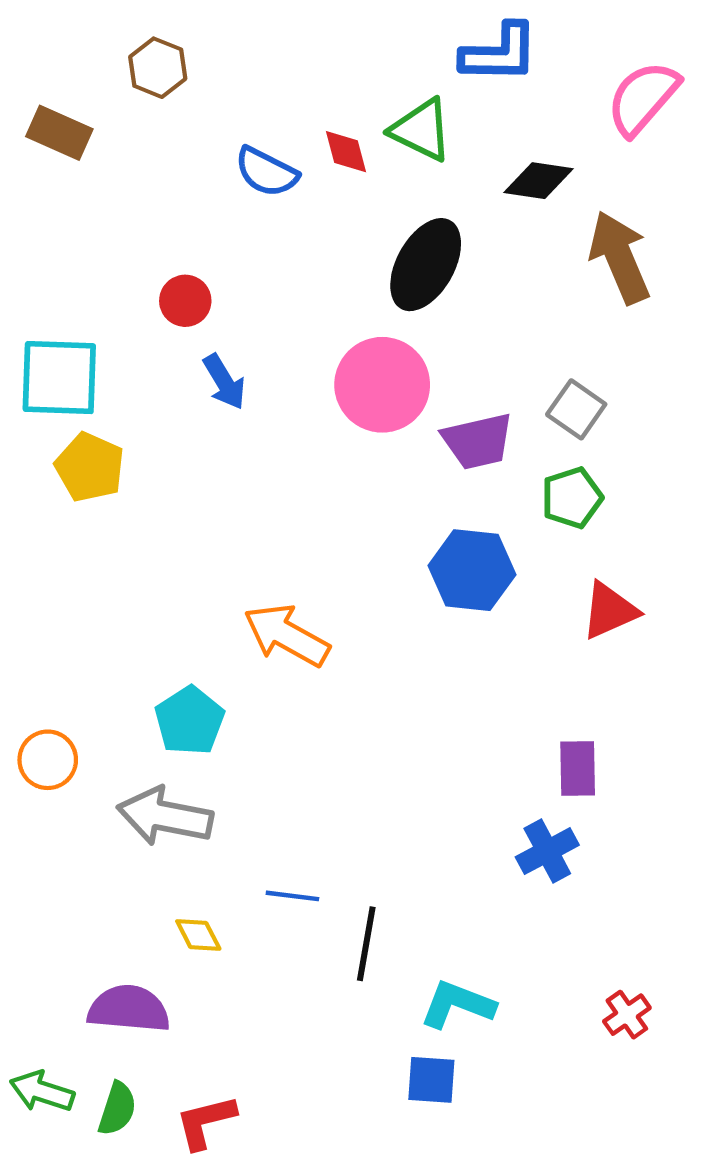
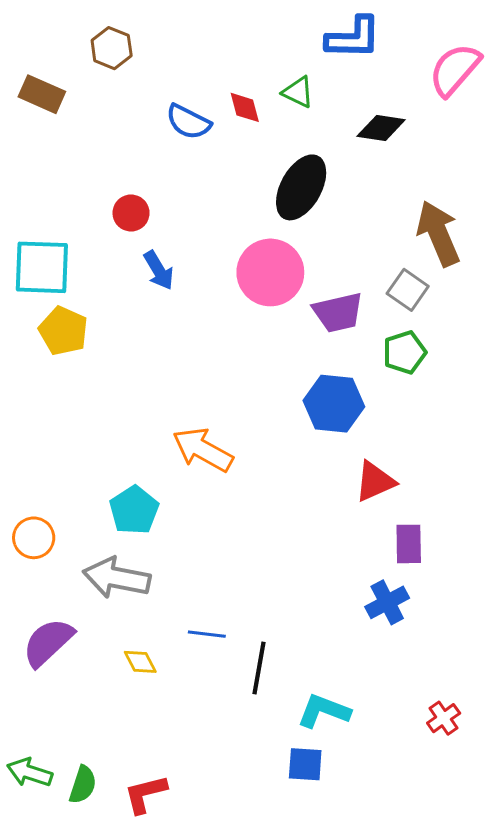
green triangle: (421, 130) -> (298, 92), size x0.7
brown arrow: (620, 257) -> (438, 234), moved
red triangle: (610, 611) -> (375, 481), moved
purple semicircle: (129, 1009) -> (48, 642), moved, turned -48

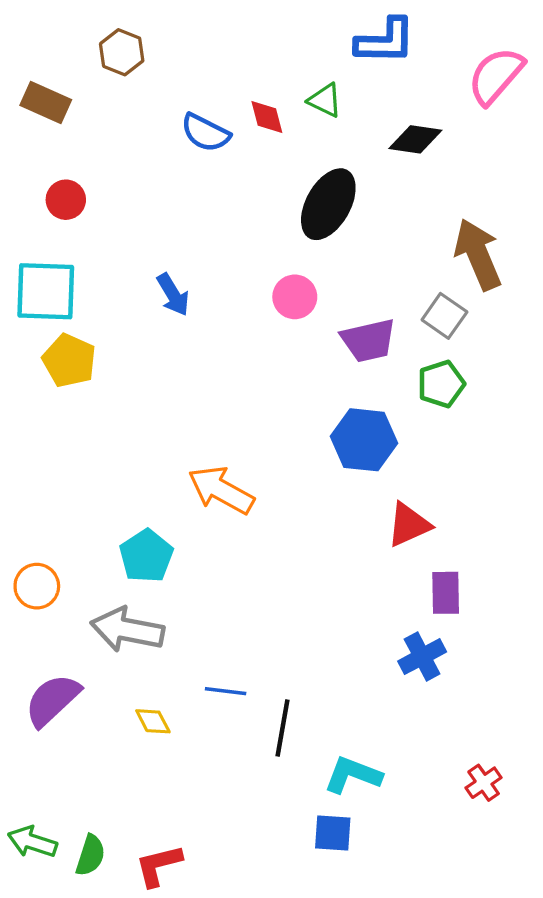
red circle: (131, 213) -> (66, 200), moved
pink circle: (270, 272) -> (295, 297), size x0.6

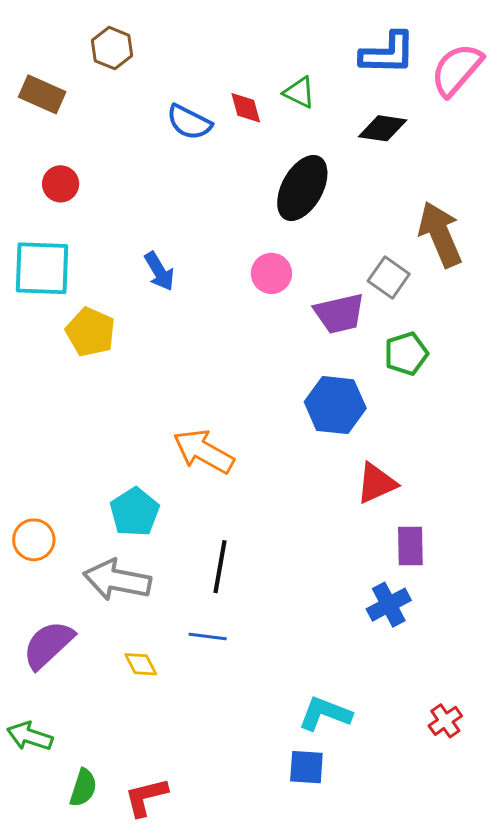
blue L-shape: (385, 41) -> (388, 53), moved
gray square: (444, 316) -> (389, 277), moved
yellow pentagon: (69, 361) -> (90, 332), moved
black line: (283, 728) -> (220, 567), moved
green arrow: (32, 842) -> (30, 736), moved

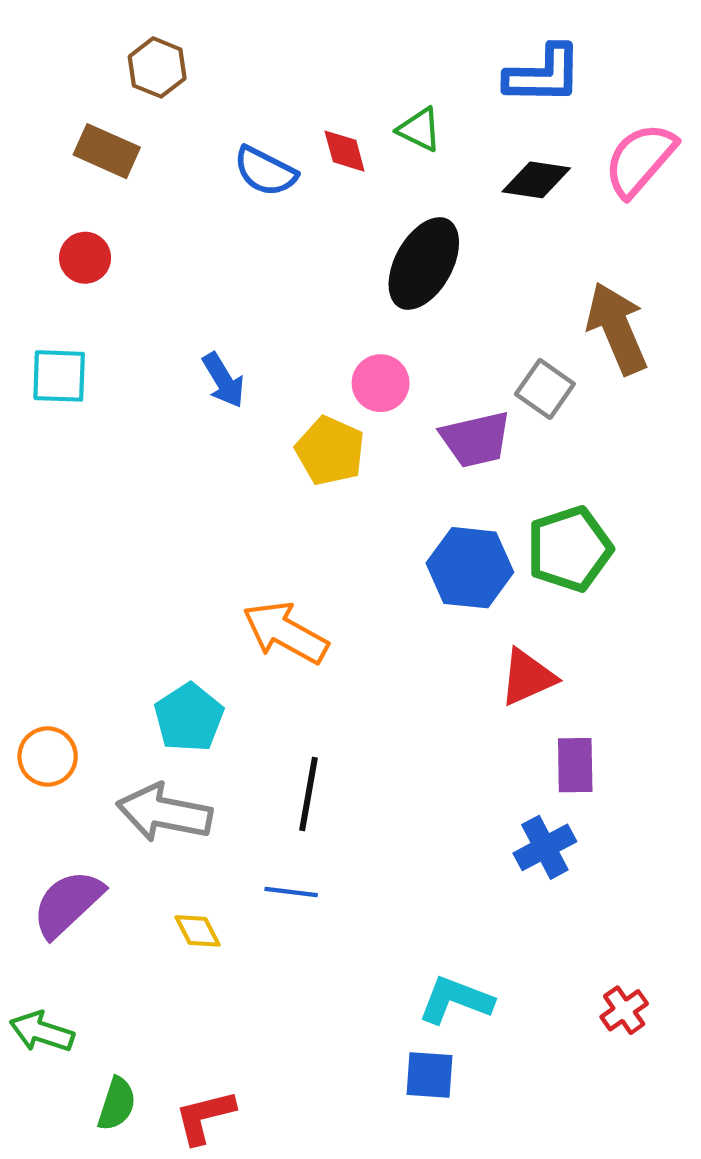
pink semicircle: (457, 70) -> (640, 160), moved
brown rectangle: (42, 94) -> (107, 151), moved
cyan square: (42, 268) -> (59, 376), size x0.7
yellow pentagon: (90, 332) -> (330, 451), moved
green pentagon: (406, 354) -> (569, 549), moved, size x1.4

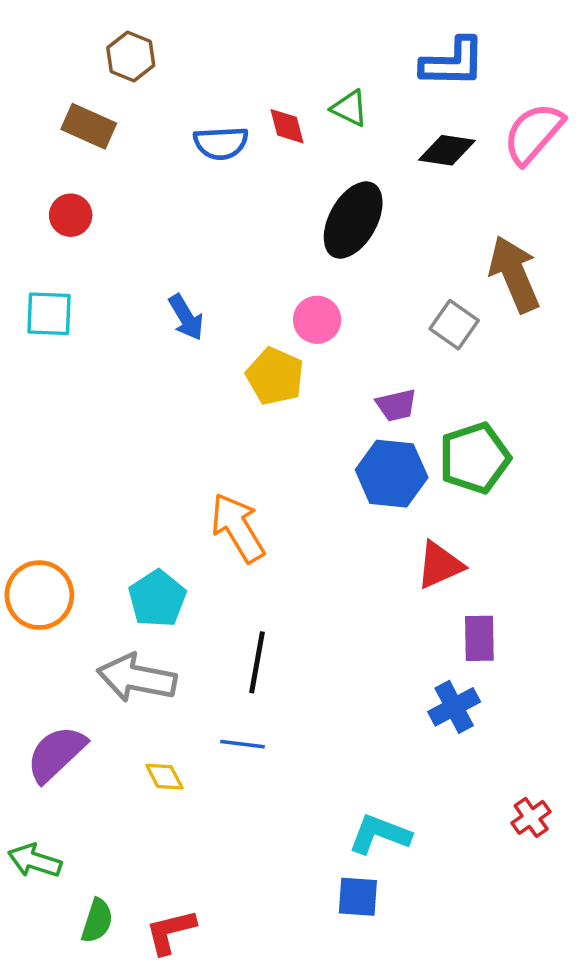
blue semicircle: (265, 171) -> (221, 143), turned -30
purple trapezoid: (476, 439) -> (396, 405), moved, size x0.7
orange arrow: (285, 633) -> (238, 528), turned 30
orange circle: (48, 757) -> (39, 595), moved, size x1.4
red cross: (624, 1010) -> (531, 817), moved

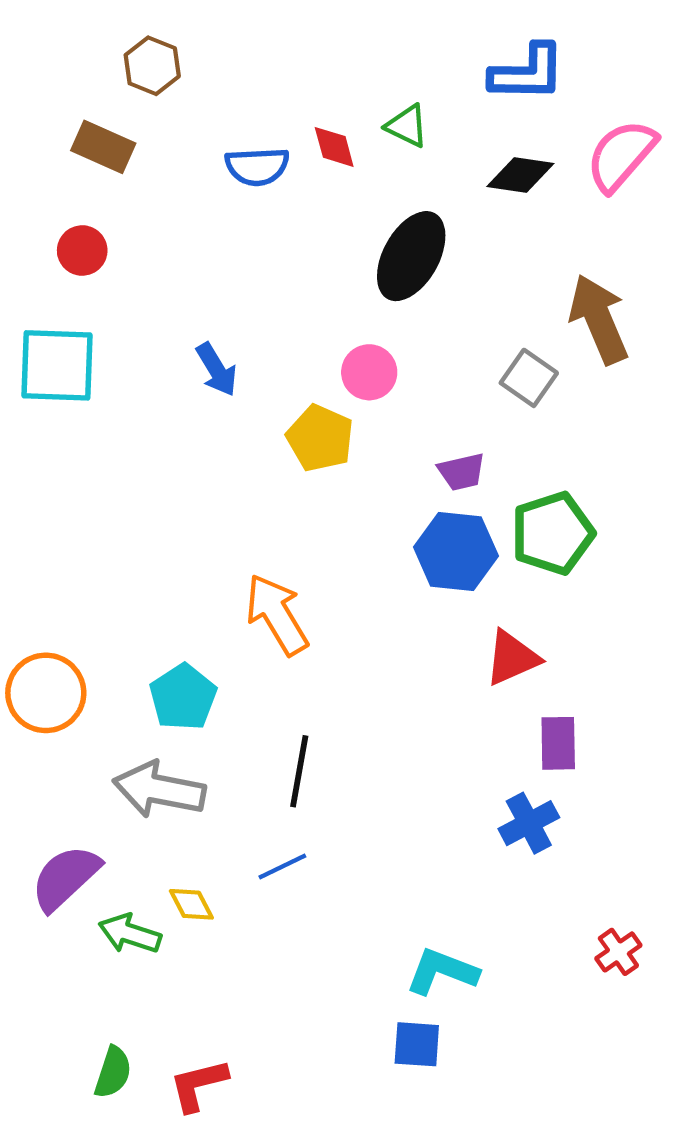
cyan square: (49, 314) -> (57, 365), size x1.4
blue line: (243, 744) -> (282, 867), turned -33
green arrow: (35, 861) -> (130, 934), moved

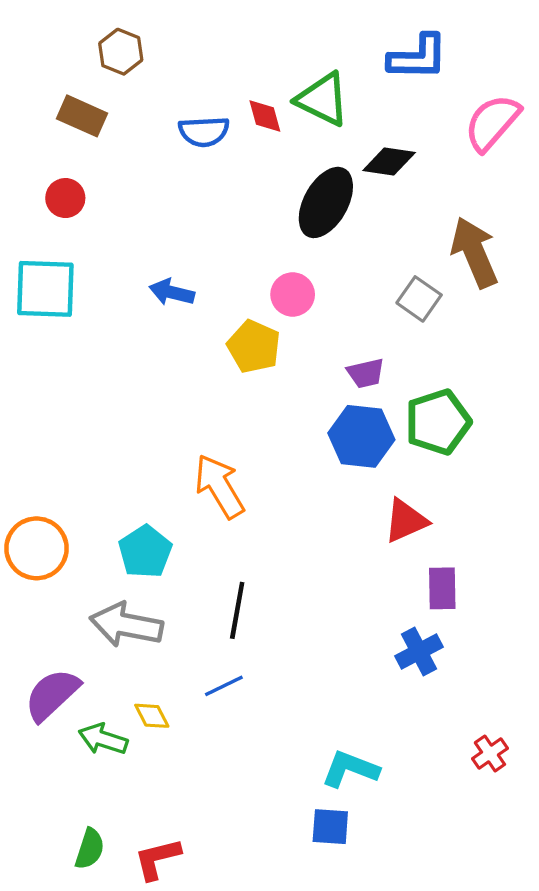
green triangle: (407, 126) -> (323, 99), size x1.6
black diamond: (520, 175) -> (389, 161), moved
blue arrow: (217, 370) -> (172, 292), turned 135

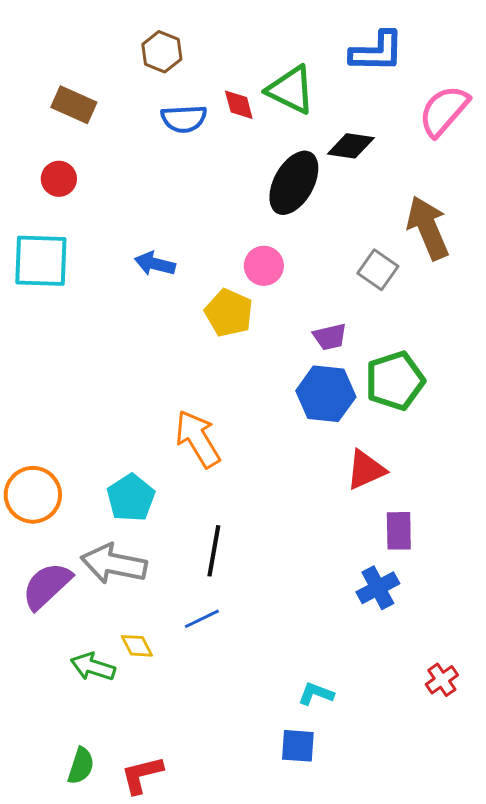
brown hexagon: (121, 52) -> (162, 52), moved
purple semicircle: (52, 695) -> (47, 586), moved
cyan L-shape: (350, 769) -> (316, 694), size x0.7

